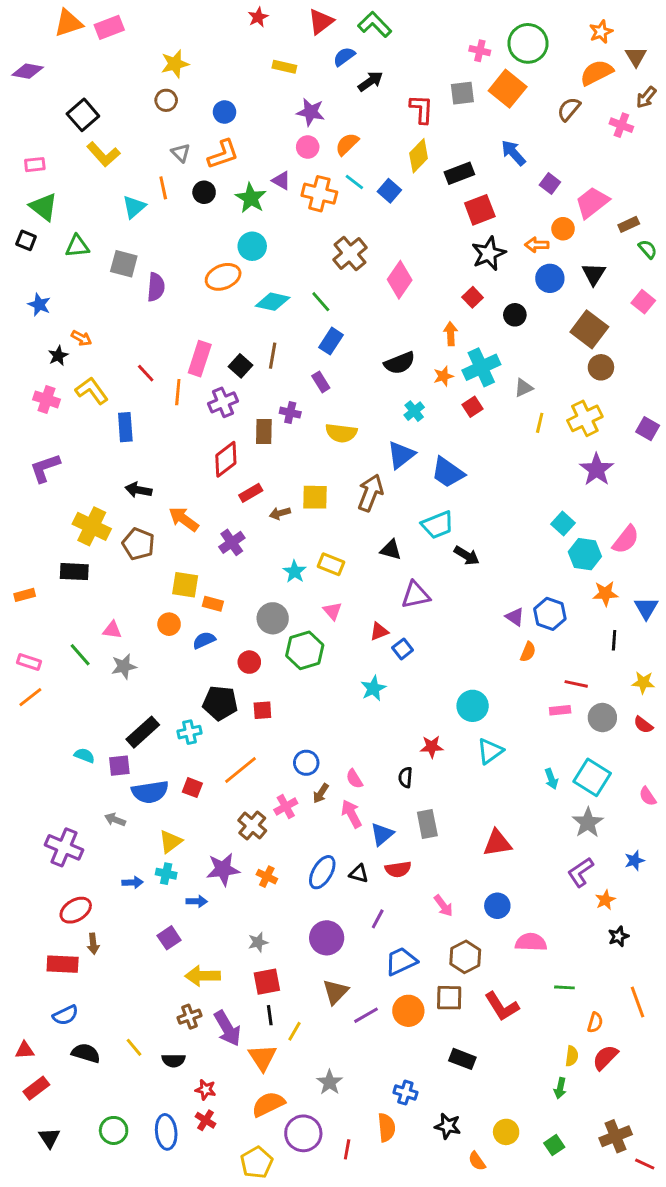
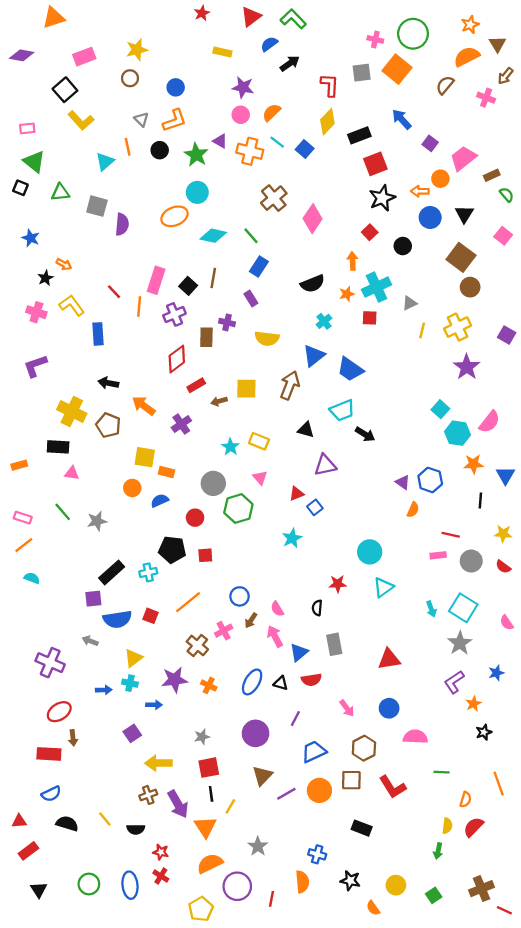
pink rectangle: (109, 27) -> (84, 57), moved
red square: (473, 407) -> (370, 318), turned 35
pink triangle: (112, 630) -> (72, 473), moved
cyan semicircle: (84, 755) -> (32, 578), moved

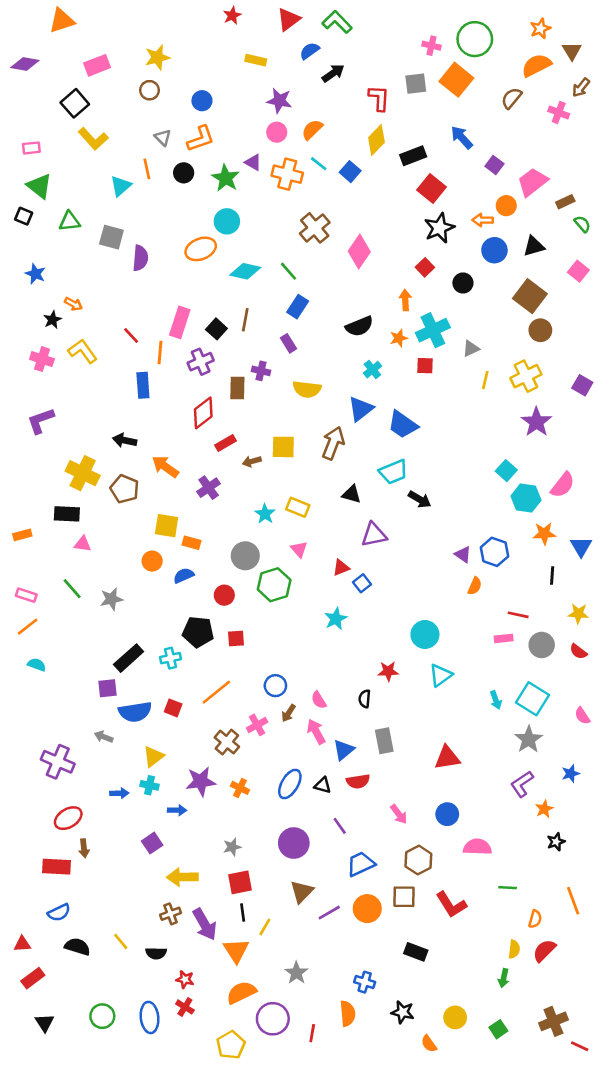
red square: (375, 164) -> (431, 189), turned -30
black triangle: (464, 214) -> (534, 246), turned 42
blue rectangle: (98, 334) -> (143, 385), moved
purple line: (295, 719) -> (340, 826), turned -63

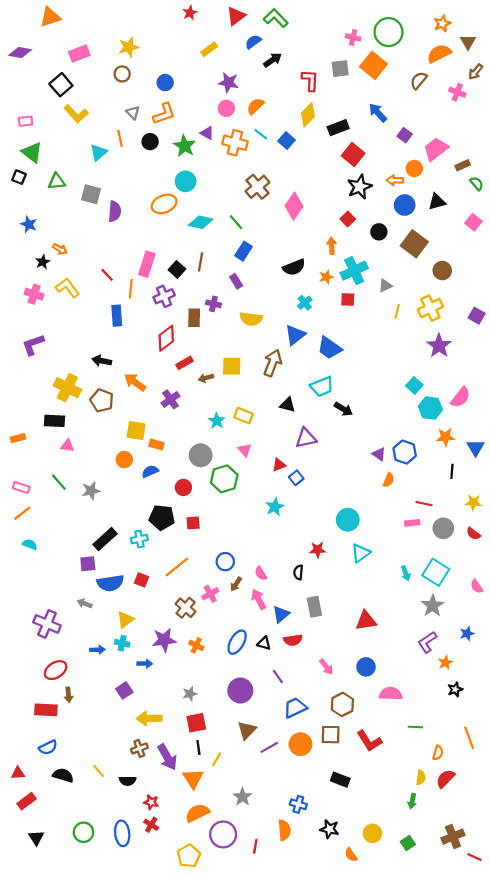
yellow rectangle: (256, 60) -> (209, 49), turned -49
brown square: (530, 296) -> (414, 244), moved

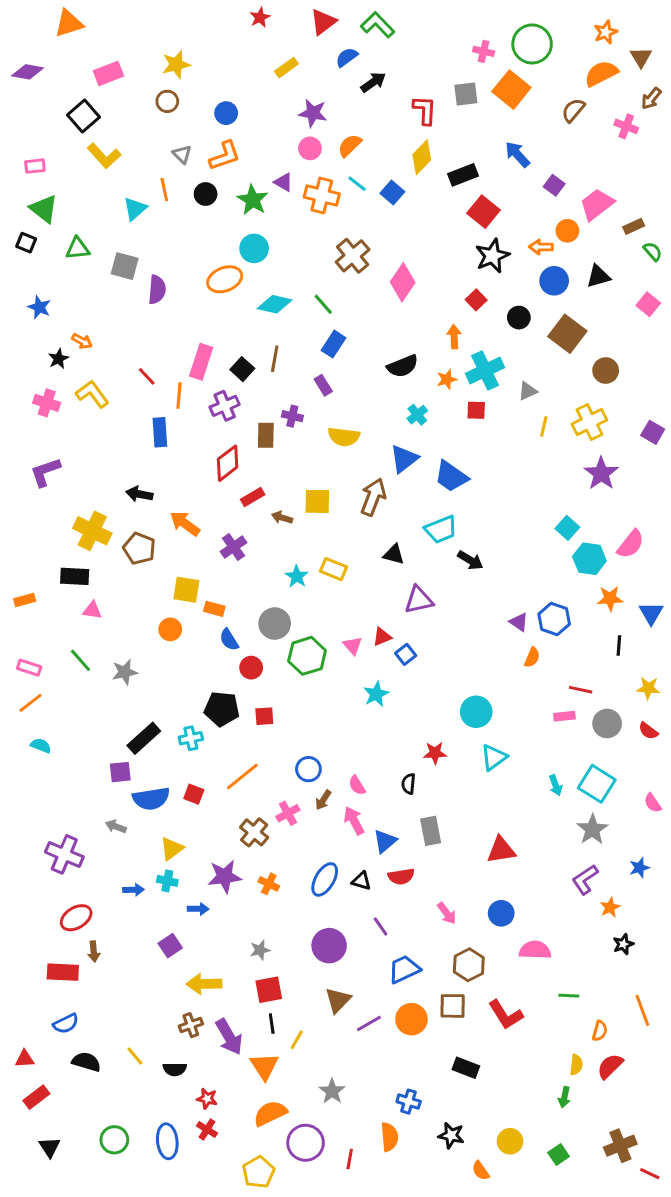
brown arrow: (206, 378) -> (282, 518), turned 32
pink triangle: (245, 450) -> (353, 646), moved
blue semicircle: (150, 471) -> (229, 640), moved, turned -98

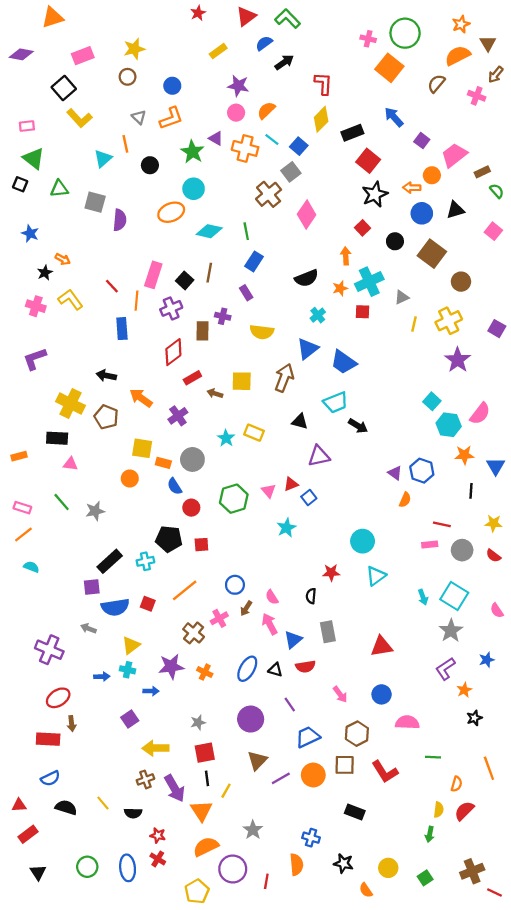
gray square: (466, 94) -> (291, 172), moved, turned -30
black circle: (206, 194) -> (150, 165), moved
green line: (323, 304) -> (246, 231), turned 30
gray circle: (275, 624) -> (192, 459), moved

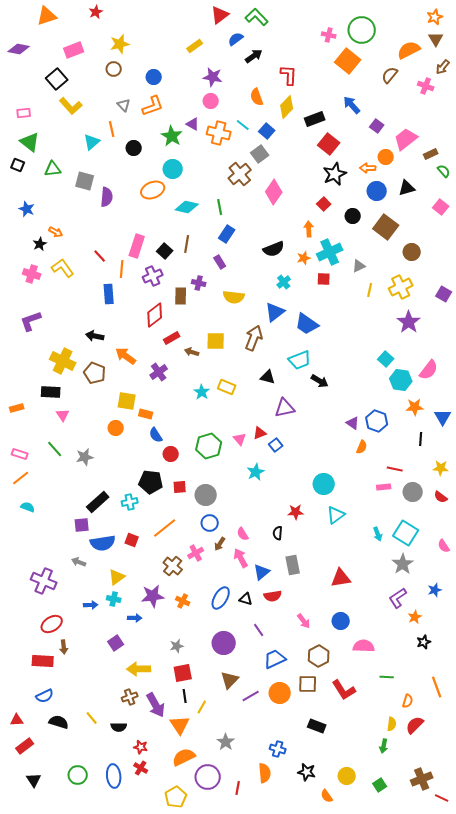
red star: (198, 13) -> (96, 12), moved
orange star: (461, 24) -> (435, 17), moved
orange semicircle: (266, 110) -> (257, 97), moved, turned -66
gray circle: (192, 459) -> (206, 495), moved
pink triangle: (70, 464) -> (63, 415), turned 48

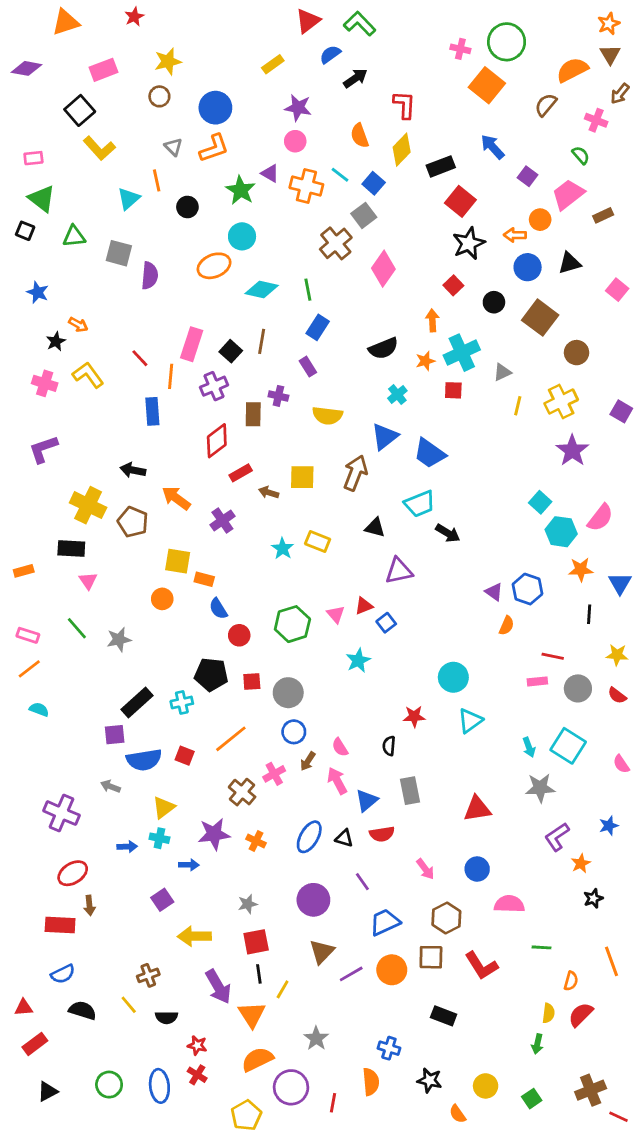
blue circle: (154, 77) -> (215, 108), size x1.5
green semicircle: (444, 171) -> (581, 155), moved
gray star: (403, 564) -> (540, 788), moved, turned 30
brown cross: (130, 697) -> (148, 975), moved
black triangle: (34, 780) -> (47, 1092), turned 35

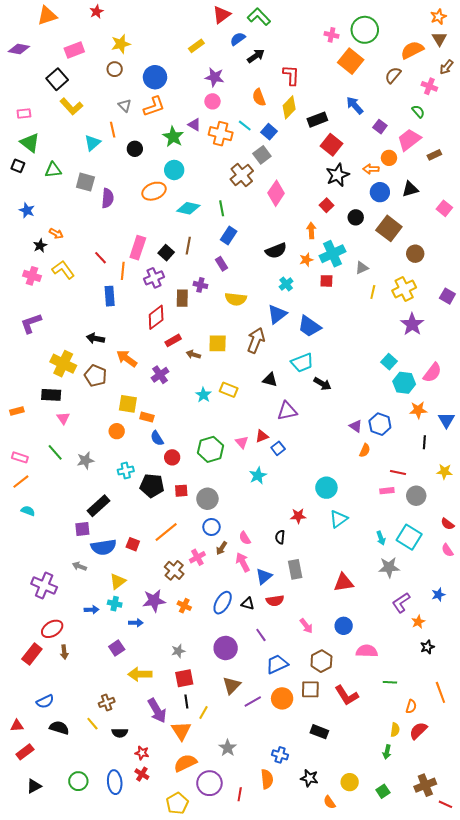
red semicircle: (617, 695) -> (447, 524), moved
cyan cross: (182, 702) -> (126, 471), moved
red rectangle: (60, 925) -> (32, 654), moved, turned -55

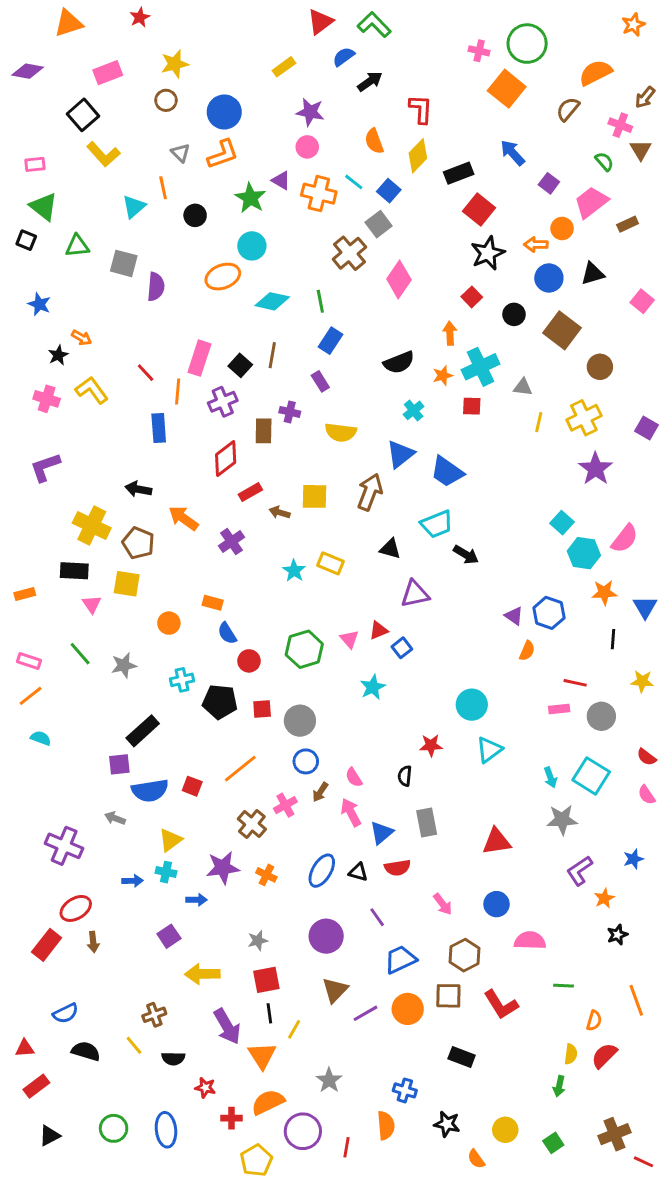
brown triangle: (439, 39) -> (641, 150), moved
gray triangle: (362, 268) -> (523, 387), turned 32
yellow square: (128, 404) -> (127, 584), moved
red cross: (142, 774) -> (232, 1118), moved, turned -32

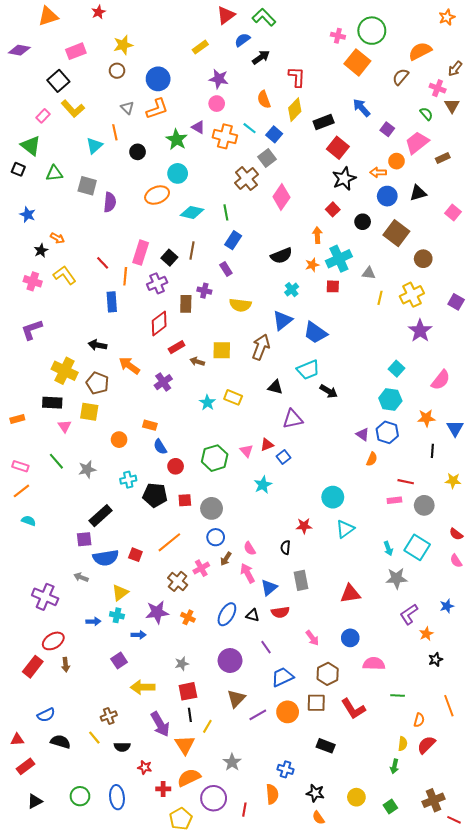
pink rectangle: (35, 164) -> (43, 116), moved, turned -40
cyan hexagon: (584, 553) -> (390, 400), moved
orange semicircle: (476, 1159) -> (318, 818), moved

